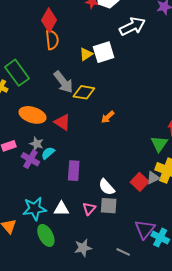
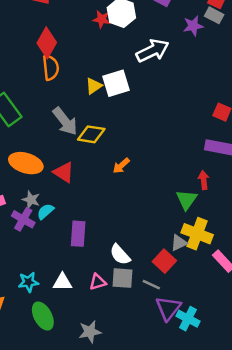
red square: (140, 182) -> (164, 261), moved
cyan star: (35, 209) -> (28, 282), size x0.7
pink triangle: (89, 209) -> (98, 282), turned 32
gray line: (123, 252) -> (151, 285), moved

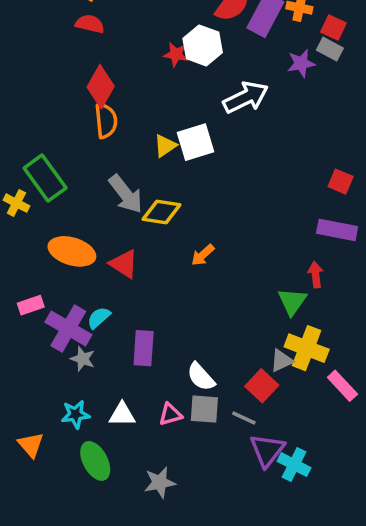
gray star: (31, 200) -> (83, 359), moved
purple cross: (23, 219) -> (68, 328), size x1.4

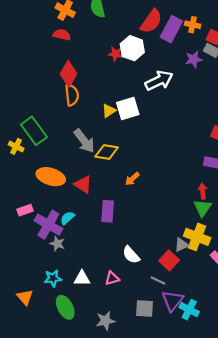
green triangle: (292, 302) -> (203, 208), moved
purple rectangle: (144, 348) -> (108, 211), moved
gray square: (204, 409) -> (145, 308), moved

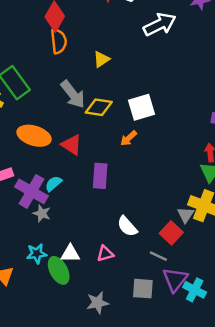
white square: (128, 108) -> (142, 107), moved
gray triangle: (181, 245) -> (186, 215), turned -32
green ellipse: (65, 307) -> (59, 270), moved

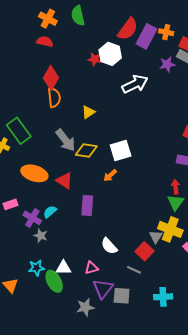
purple cross: (31, 191) -> (32, 218), size x0.7
purple triangle: (175, 279) -> (103, 289), moved
cyan cross: (195, 290) -> (163, 297), turned -30

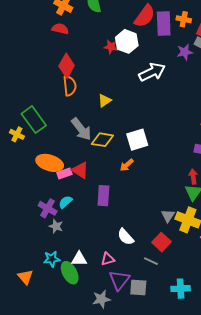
purple rectangle: (146, 36) -> (164, 24), turned -30
pink rectangle: (11, 204) -> (64, 173), moved
gray triangle: (156, 237) -> (168, 216), moved

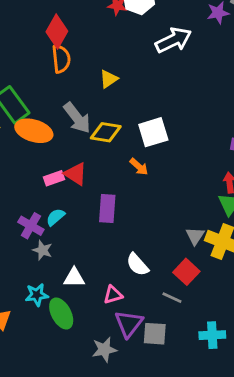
orange ellipse: (50, 163) -> (34, 131), moved
orange arrow: (127, 165) -> (139, 167), turned -96
white triangle: (79, 259) -> (74, 278), moved

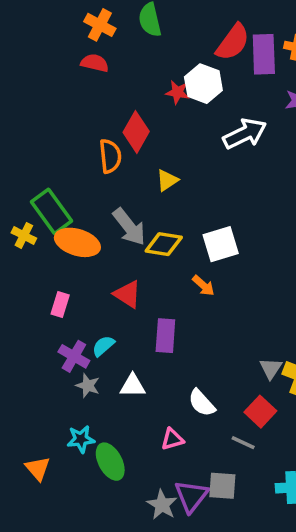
red diamond: (57, 31) -> (136, 132), moved
pink rectangle: (54, 178) -> (60, 305), moved, turned -54
white triangle: (74, 278) -> (133, 386), moved
purple triangle: (129, 324) -> (191, 496), moved
gray star: (104, 349) -> (162, 505), turned -30

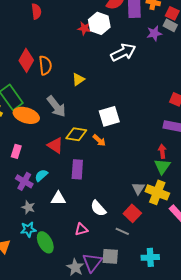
red semicircle: (95, 63) -> (36, 11), turned 70
red diamond: (136, 132) -> (26, 60), moved
yellow diamond: (164, 244) -> (76, 134), moved
gray star: (88, 386) -> (28, 207), moved

